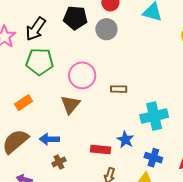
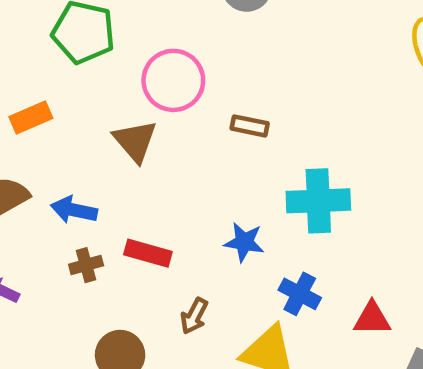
brown triangle: (70, 105) -> (135, 141), turned -30
blue star: (125, 140) -> (244, 242), turned -30
red rectangle: (101, 150) -> (148, 253), moved

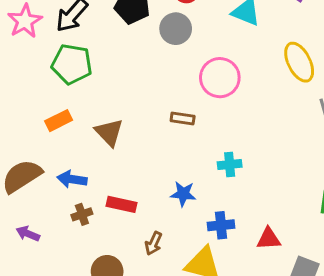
pink circle: (173, 80) -> (220, 78), moved
orange rectangle: (31, 117) -> (59, 121), moved
cyan cross: (318, 201) -> (230, 164), size x0.6
blue cross: (300, 294) -> (221, 225), turned -30

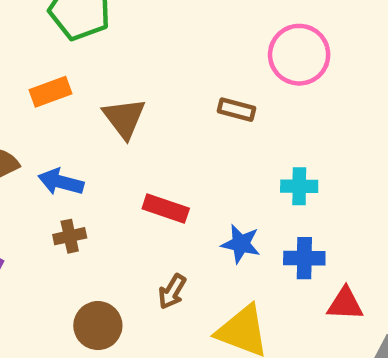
blue star: (183, 194) -> (241, 244), moved
red rectangle: (121, 204) -> (166, 209), moved
blue cross: (221, 225) -> (304, 258), moved

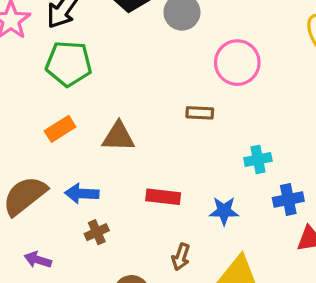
brown triangle: (124, 118) -> (118, 137), turned -39
blue cross: (304, 258) -> (288, 199), moved

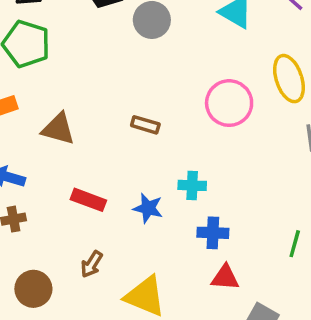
pink circle: (237, 63) -> (229, 103), moved
blue star: (224, 211) -> (148, 208), moved

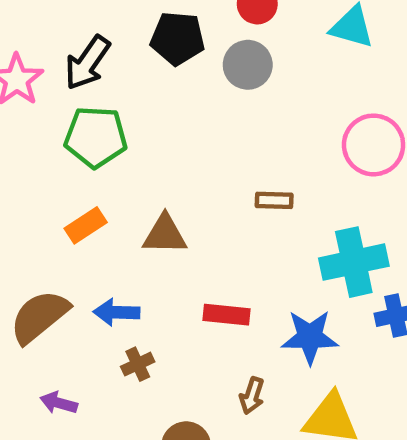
cyan cross: (192, 185) -> (354, 262), size x1.8
blue star: (148, 208) -> (310, 337), moved, size x1.4

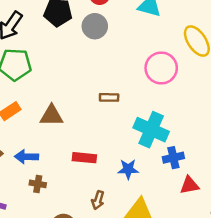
cyan cross: (354, 262) -> (151, 130), turned 36
blue star: (310, 337) -> (128, 169), size x0.7
brown cross: (138, 364) -> (38, 184), turned 35

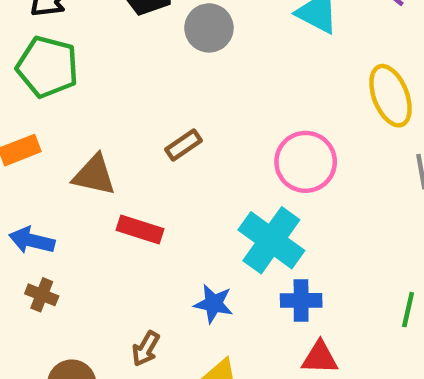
pink circle: (161, 68) -> (306, 162), moved
brown rectangle: (109, 97) -> (184, 145), moved, turned -48
red rectangle: (84, 158) -> (140, 230), moved

